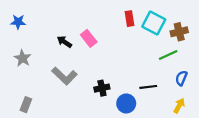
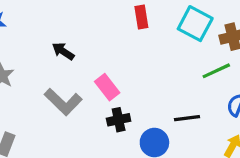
red rectangle: (130, 19) -> (141, 17), moved
pink rectangle: (89, 38) -> (107, 87), moved

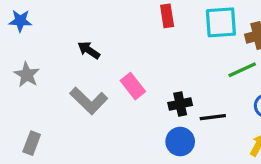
cyan square: (195, 24) -> (221, 22), turned -32
black cross: (119, 120) -> (180, 104), moved

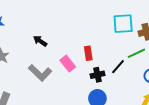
red rectangle: (167, 16) -> (88, 53), moved
black line: (213, 117) -> (118, 67), moved, turned -42

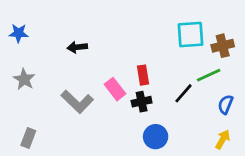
black arrow: (40, 41) -> (77, 47), moved, turned -40
black cross: (97, 75) -> (142, 102), moved

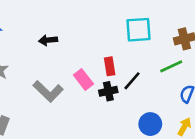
cyan square: (191, 35) -> (138, 30), moved
black line: (184, 93) -> (132, 81), moved
blue circle: (156, 137) -> (150, 124), moved

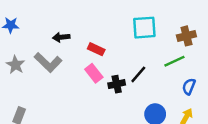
red rectangle: (110, 66) -> (96, 49), moved, turned -56
gray L-shape: (48, 91) -> (48, 62), moved

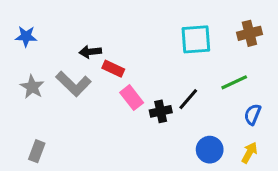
brown cross: (186, 36) -> (249, 33), moved
red rectangle: (96, 49) -> (113, 69), moved

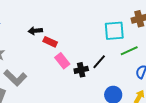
cyan square: (196, 39) -> (114, 31), moved
gray L-shape: (73, 84) -> (15, 78), moved

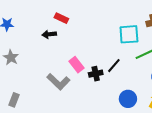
red rectangle: (50, 42) -> (61, 18), moved
gray L-shape: (15, 78) -> (58, 82), moved

